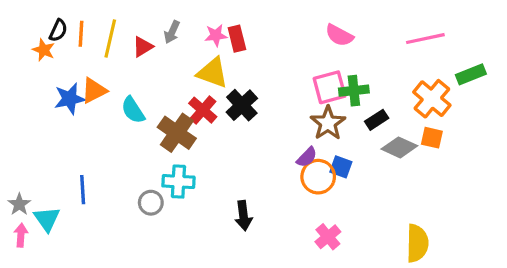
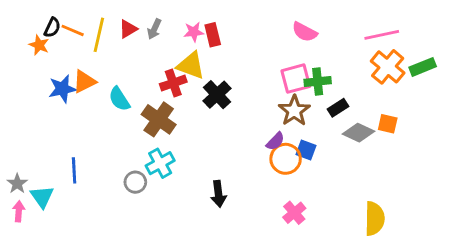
orange line: (81, 34) -> (73, 30), turned -70
red triangle: (143, 47) -> (128, 29), moved
orange cross: (432, 99) -> (388, 67), moved
red cross: (203, 110) -> (173, 83), moved, turned 30
cyan cross: (178, 182) -> (160, 163), turned -32

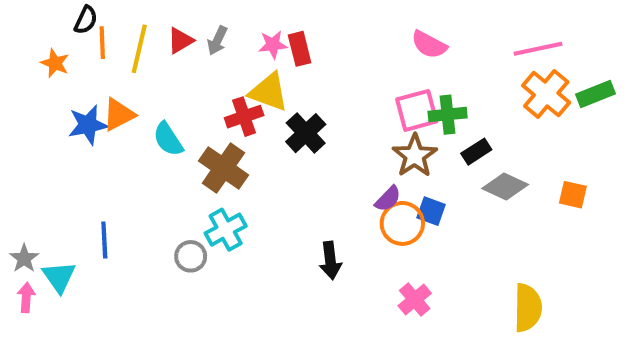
black semicircle: (52, 28) -> (86, 20), moved
orange line: (73, 30) -> (102, 43), turned 65
orange square: (388, 124) -> (573, 195), moved
black arrow: (218, 194) -> (330, 260), moved

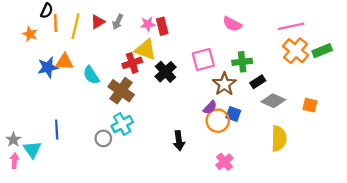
pink square: (417, 110) -> (203, 60), moved
orange triangle: (119, 115) -> (64, 62), turned 30
yellow semicircle: (528, 308) -> (279, 138), moved

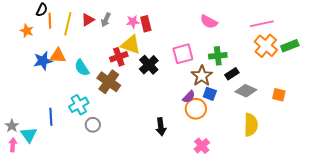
blue square: (233, 114) -> (210, 94), moved
cyan cross: (122, 124) -> (79, 105), moved

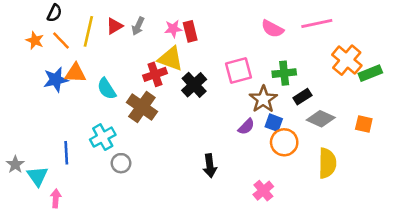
orange line: (50, 21) -> (61, 40), moved, turned -42
pink line: (262, 24) -> (317, 23), moved
green rectangle: (290, 46) -> (370, 73), moved
orange circle: (196, 109) -> (284, 142), moved
pink arrow: (13, 145) -> (56, 198), moved

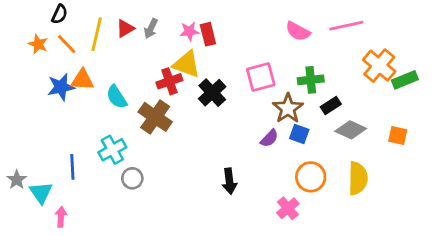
orange circle: (284, 142) -> (311, 177), moved

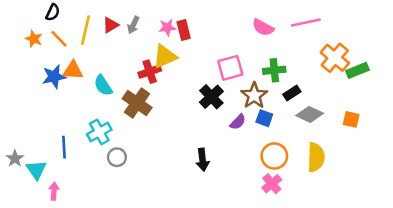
yellow triangle: (187, 64) -> (165, 56), turned -44
black cross: (212, 93) -> (211, 97), moved
pink cross: (288, 208) -> (272, 184), moved

